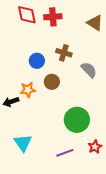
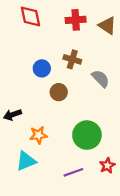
red cross: (53, 17) -> (76, 20), moved
orange star: (28, 90) -> (38, 135), moved
cyan triangle: (23, 143) -> (26, 161), turned 42

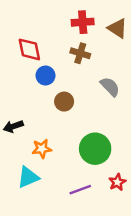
red diamond: (30, 16) -> (29, 49), moved
brown cross: (72, 59) -> (80, 53), moved

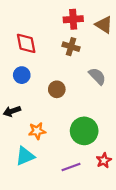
blue circle: (45, 76) -> (22, 75), moved

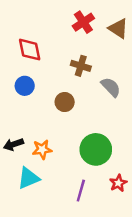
red cross: (73, 19) -> (83, 22), turned -30
brown cross: (71, 47) -> (81, 66), moved
black arrow: (12, 111) -> (13, 144), moved
purple line: (71, 167) -> (81, 191), turned -54

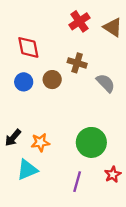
brown circle: (65, 102) -> (52, 80), moved
black arrow: (13, 144) -> (13, 138), turned -30

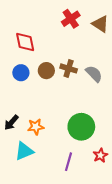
brown cross: (77, 63) -> (69, 68), moved

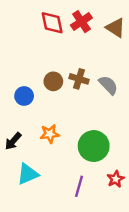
red diamond: (25, 42) -> (52, 23), moved
blue circle: (21, 73) -> (24, 96), moved
orange star: (36, 127) -> (50, 134), moved

